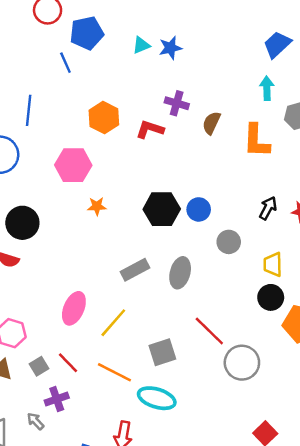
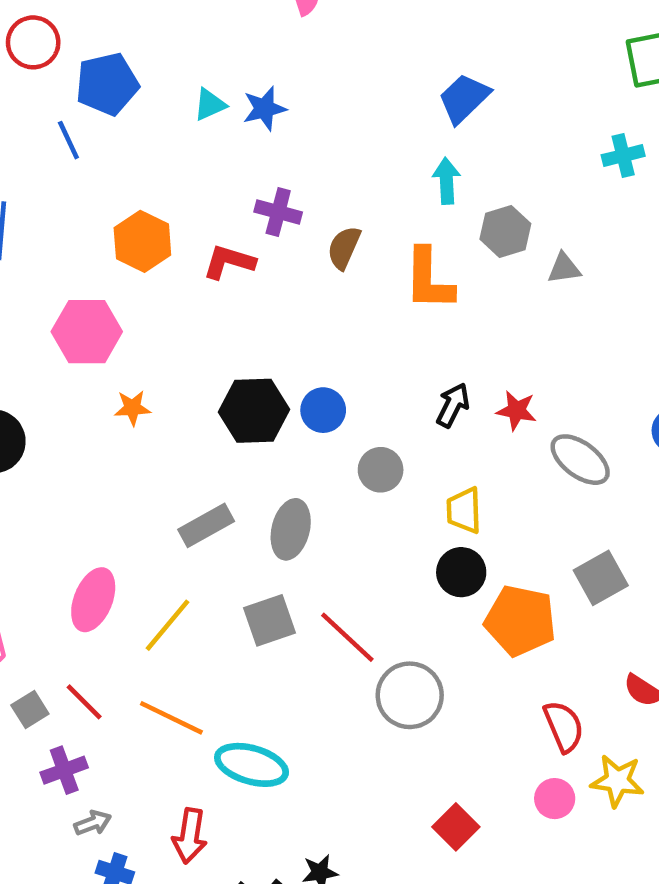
gray square: (162, 352) -> (269, 620), moved
gray arrow: (36, 421) -> (93, 823), moved, turned 114

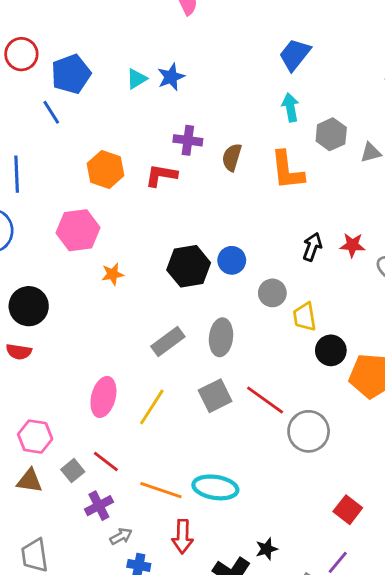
yellow trapezoid: (464, 510) -> (305, 317), moved
orange line: (171, 718) -> (161, 490), moved

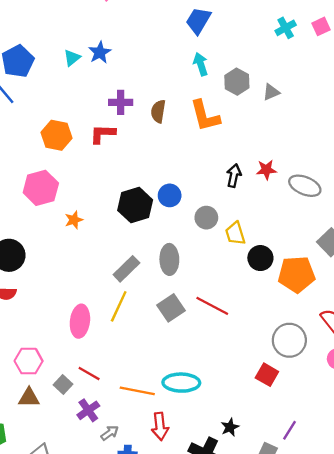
yellow line: (152, 407) -> (119, 306), moved
gray circle: (309, 431) -> (289, 340), moved
red square: (348, 510) -> (267, 375), moved

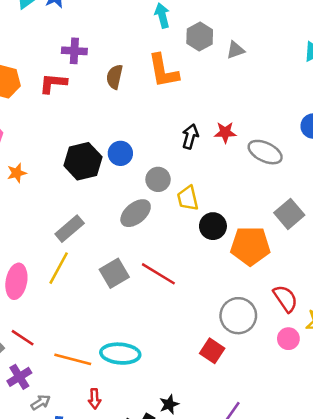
brown semicircle: (158, 111) -> (115, 77), moved
gray ellipse: (169, 259) -> (136, 213), moved, turned 48
red arrow: (160, 426) -> (95, 399), size x0.7

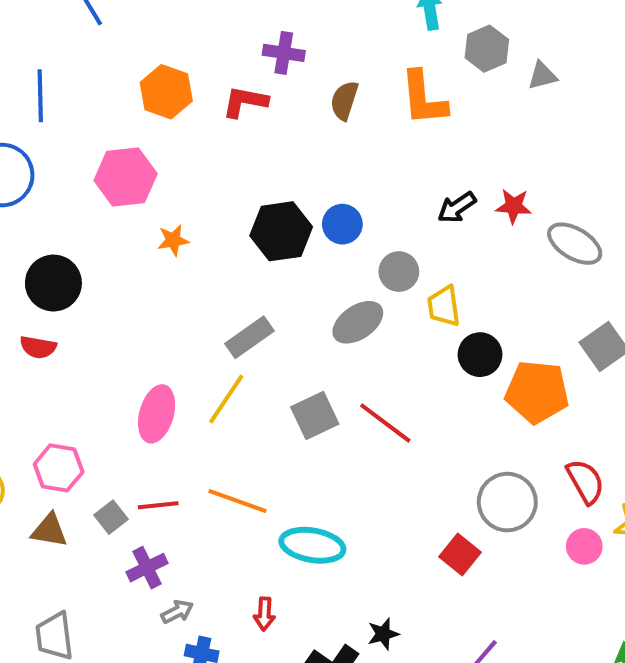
black arrow: (190, 136) -> (457, 207), turned -145
red line: (23, 338) -> (158, 505), turned -45
orange line: (73, 359) -> (238, 501), moved

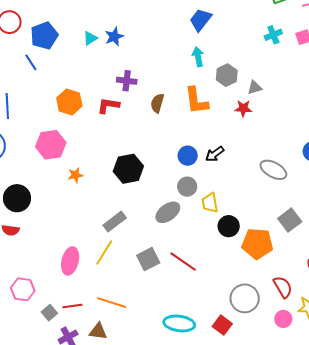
red star: (514, 206) -> (243, 108), moved
blue circle: (342, 224) -> (188, 156), moved
brown triangle: (49, 530) -> (98, 331), moved
cyan ellipse: (312, 545) -> (179, 323), moved

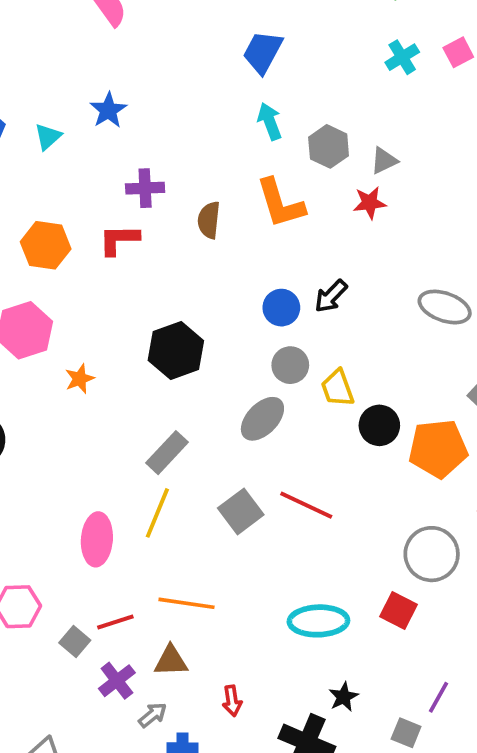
cyan triangle: (90, 38) -> (48, 137), moved

